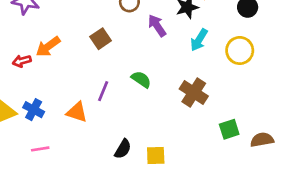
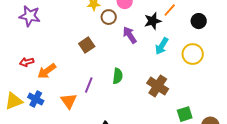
orange arrow: (48, 47) -> (47, 71), moved
green semicircle: (141, 79) -> (118, 76), turned 63
orange triangle: (77, 112) -> (69, 101), turned 36

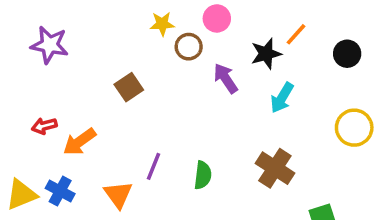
brown square: (87, 45) -> (129, 87), moved
yellow circle: (193, 54) -> (354, 128), moved
green semicircle: (118, 76) -> (203, 175), moved

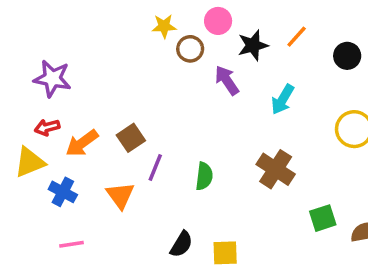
purple star: (50, 45) -> (52, 79), moved
black star: (266, 54) -> (253, 45), moved
brown square: (129, 87) -> (131, 138), moved
yellow triangle: (21, 195) -> (30, 162), moved

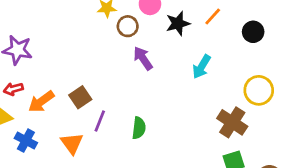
purple arrow: (227, 80) -> (143, 58), moved
brown cross: (276, 169) -> (232, 122), moved

